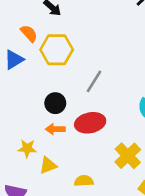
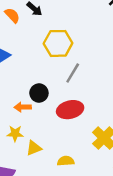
orange semicircle: (29, 33) -> (12, 15), moved
yellow hexagon: (57, 50) -> (58, 43), moved
orange arrow: (55, 129) -> (23, 107), moved

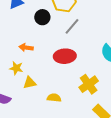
black circle: (39, 93) -> (42, 17), moved

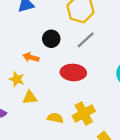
black circle: (42, 17) -> (51, 39), moved
yellow cross: (89, 84) -> (84, 113), moved

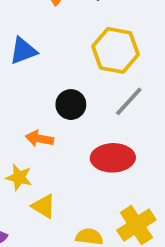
yellow triangle: (30, 98) -> (44, 206), turned 42

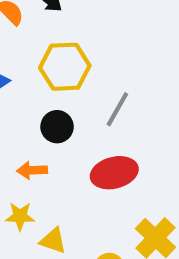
yellow hexagon: (116, 50) -> (65, 67), moved

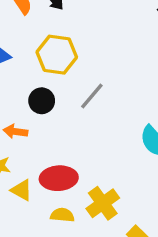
red ellipse: (114, 173) -> (59, 178), moved

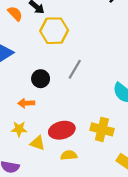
yellow hexagon: (57, 55) -> (54, 31), moved
yellow cross: (103, 203) -> (102, 129), moved, turned -30

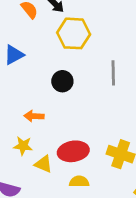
gray line: (75, 69) -> (113, 73), moved, turned -36
black circle: (41, 79) -> (62, 81), moved

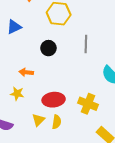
yellow triangle: (43, 164) -> (38, 120), moved, turned 48
yellow semicircle: (79, 181) -> (57, 122), turned 96

